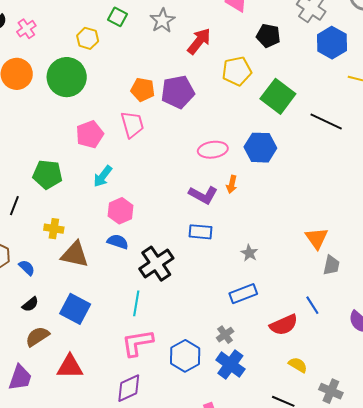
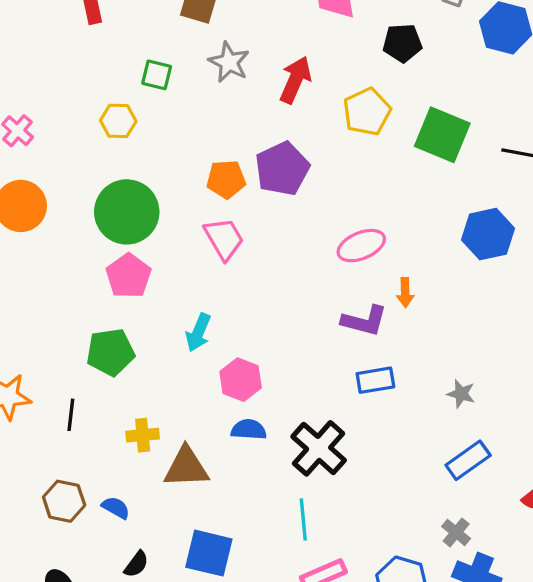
green circle: (67, 77) -> (127, 212), moved
pink pentagon: (90, 134) -> (128, 276), moved
blue hexagon: (260, 148) -> (488, 234), moved

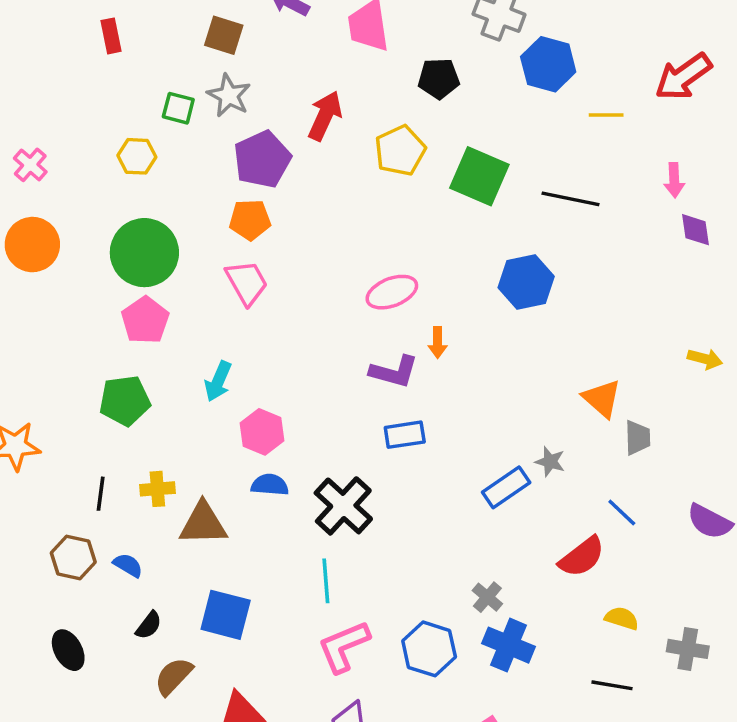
gray star: (229, 62) -> (229, 95), moved
purple pentagon: (282, 169) -> (262, 159), moved
gray star: (461, 394) -> (550, 462), moved
black line: (71, 415) -> (101, 494), moved
blue rectangle: (468, 460) -> (506, 487), moved

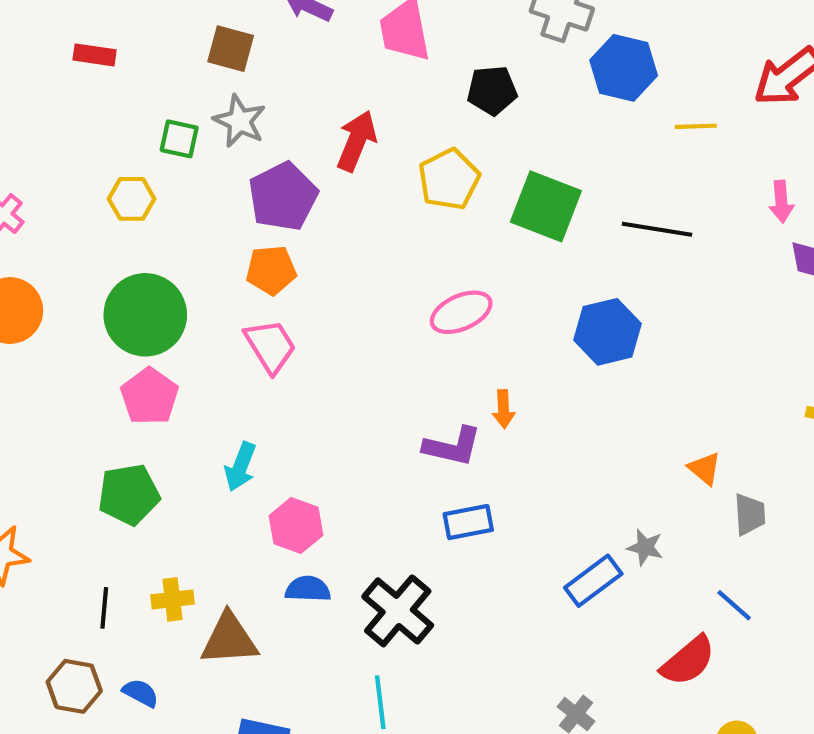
red rectangle: (111, 36) -> (95, 55), turned -68
pink ellipse: (392, 292) -> (461, 312), moved
orange triangle: (602, 398) -> (705, 469), size x0.7

